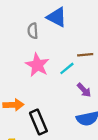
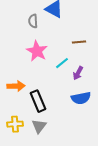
cyan line: (67, 68) -> (62, 63), moved
purple arrow: (84, 90) -> (78, 73), turned 72

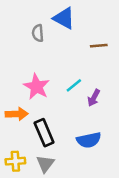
brown line: (79, 42) -> (99, 46), moved
pink star: (37, 51) -> (37, 87), moved
blue semicircle: (81, 98) -> (89, 140), moved

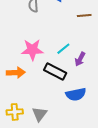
pink star: (37, 87) -> (32, 50), turned -30
black rectangle: (44, 133) -> (55, 72), moved, turned -40

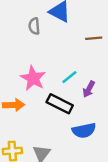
pink star: (32, 50) -> (33, 78), turned 30

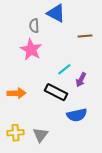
pink star: (33, 78) -> (31, 50), moved

